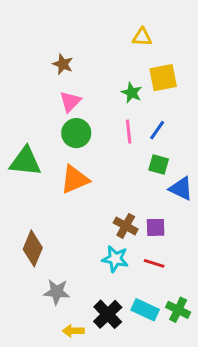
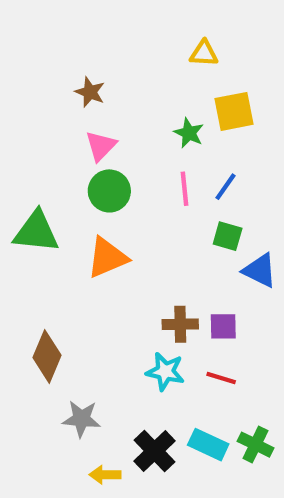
brown cross: (126, 226) -> (180, 324), turned -30

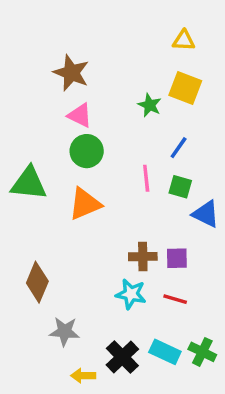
yellow triangle: (204, 53) -> (184, 40), moved
brown star: (90, 92) -> (71, 73), size x1.5
yellow square: (234, 111) -> (185, 88), turned 32
pink triangle: (101, 146) -> (80, 115), turned -48
pink line: (185, 189) -> (146, 178), moved

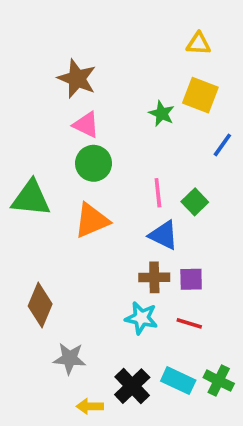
blue line: (179, 148) -> (222, 145), moved
green square: (180, 187) -> (195, 202), turned 30
blue triangle: (206, 214) -> (163, 235), moved

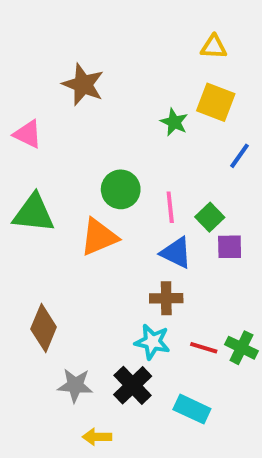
pink triangle: (86, 125) -> (28, 134), moved
green circle: (94, 163) -> (121, 189), moved
purple square: (191, 279) -> (230, 247), moved
green cross: (219, 381) -> (241, 348), moved
black cross: (132, 386) -> (133, 385), moved

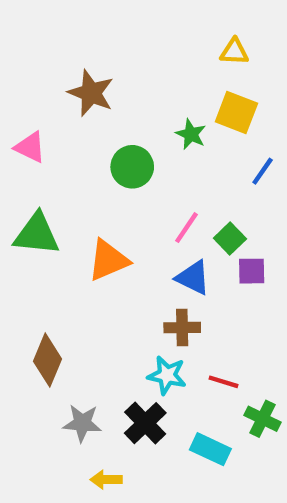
green circle: (121, 189) -> (132, 167), moved
pink line: (170, 207) -> (187, 228), turned 40
green cross: (241, 348) -> (263, 419), moved

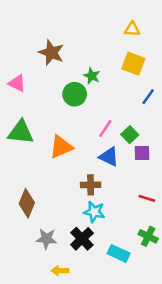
green star: (191, 134) -> (92, 76), moved
brown cross: (182, 328) -> (91, 185), moved
red line: (223, 382) -> (147, 198), moved

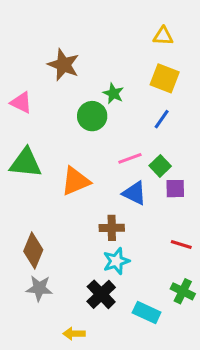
blue line: (148, 97) -> (162, 119), moved
pink line: (105, 129) -> (130, 158), turned 36
cyan star: (94, 212) -> (116, 261), turned -30
gray star: (46, 239) -> (39, 288), moved

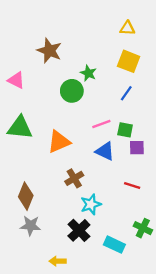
green square: (160, 166) -> (125, 130), turned -35
brown cross: (112, 228) -> (74, 178), moved, turned -30
red line: (181, 244) -> (132, 185), moved

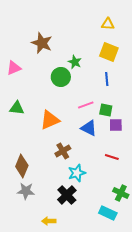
pink triangle: (16, 80) -> (14, 68), turned -49
blue line: (126, 93) -> (107, 79), turned -40
green triangle: (20, 128) -> (17, 108), size x0.7
cyan rectangle: (114, 245) -> (108, 213), moved

